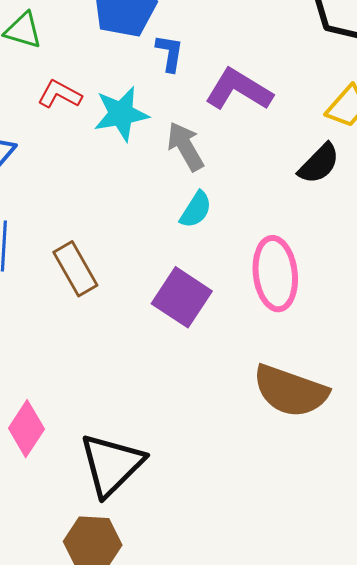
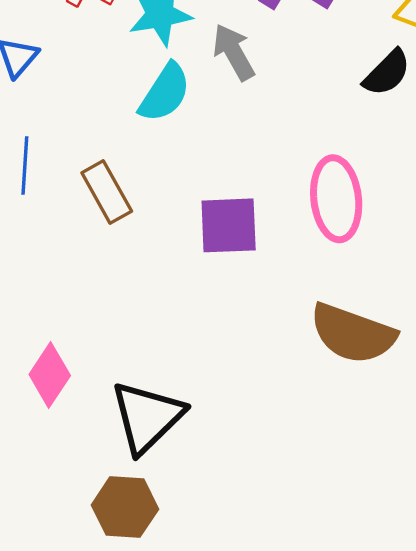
cyan semicircle: (196, 210) -> (165, 93), moved, size x1.4
purple square: (182, 297) -> (229, 225), turned -36

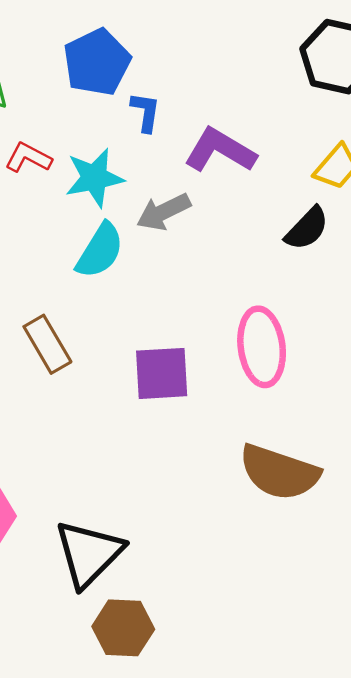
gray arrow: (234, 52) -> (164, 212), turned -86
brown hexagon: (125, 507) -> (123, 628), moved

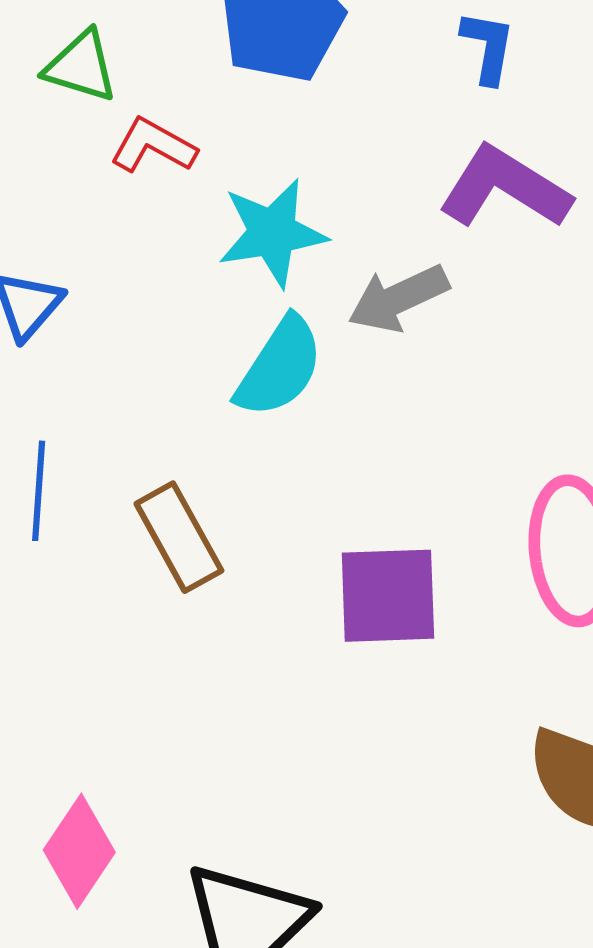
blue L-shape: (146, 112) -> (488, 47), moved
red L-shape: (28, 158) -> (153, 146), moved

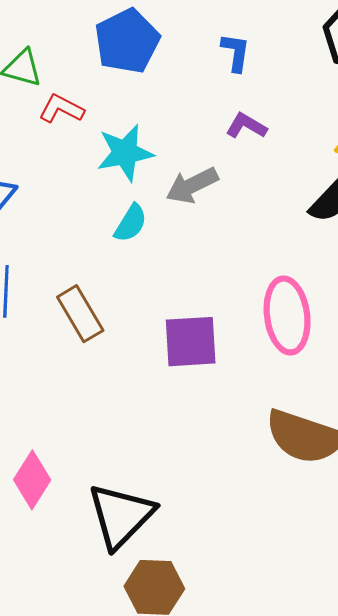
purple L-shape: (505, 188) -> (246, 126), size x0.6
cyan semicircle: (280, 367) -> (131, 223), size x0.7

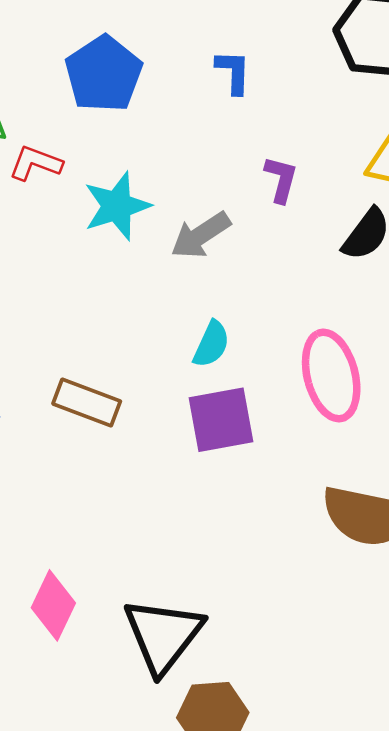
purple L-shape: (246, 126) -> (281, 179), moved, turned 81
cyan semicircle: (131, 223) -> (211, 344), moved
brown rectangle: (80, 314) -> (87, 402), turned -32

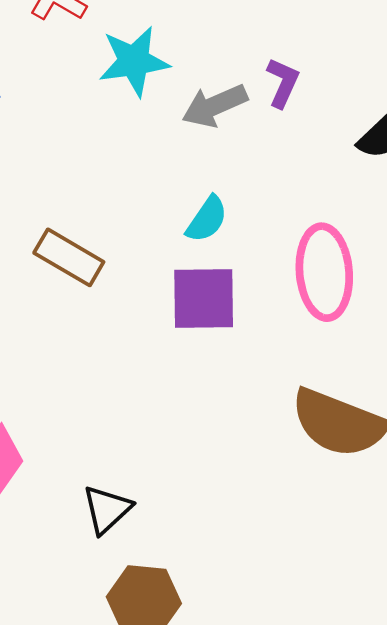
purple L-shape: (281, 179) -> (283, 83), moved
black triangle: (163, 635) -> (107, 510), size x0.6

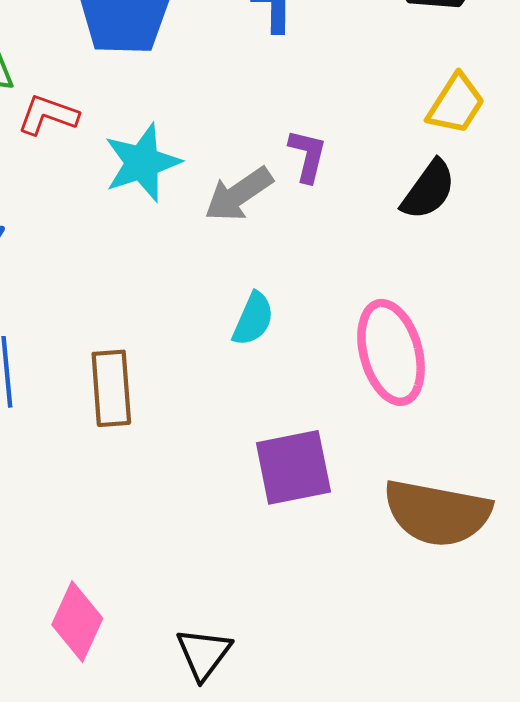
brown rectangle: (69, 257) -> (111, 388), turned 66
purple square: (204, 298) -> (293, 467), moved

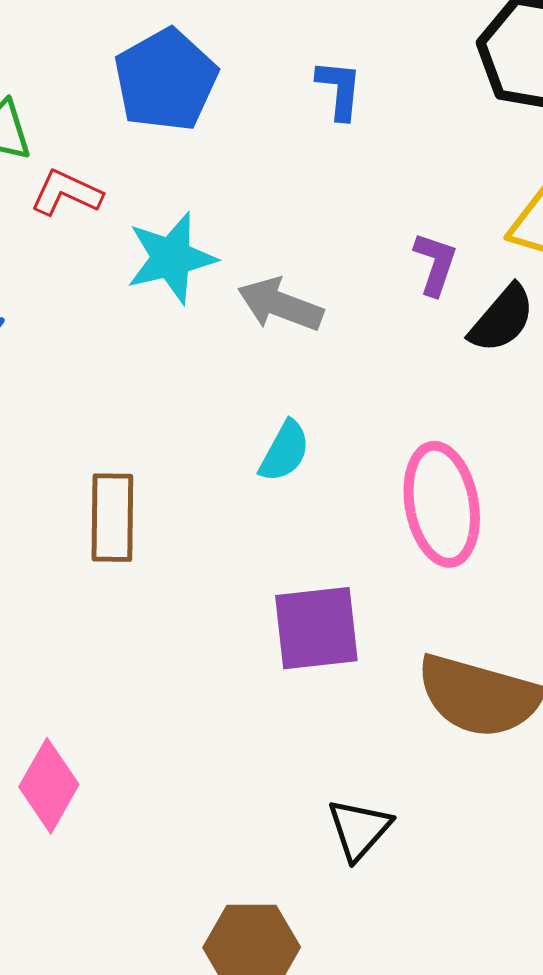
purple L-shape: (308, 156) -> (435, 264), moved
gray arrow: (239, 194) -> (280, 305), turned 50
black triangle: (204, 654) -> (359, 829), moved

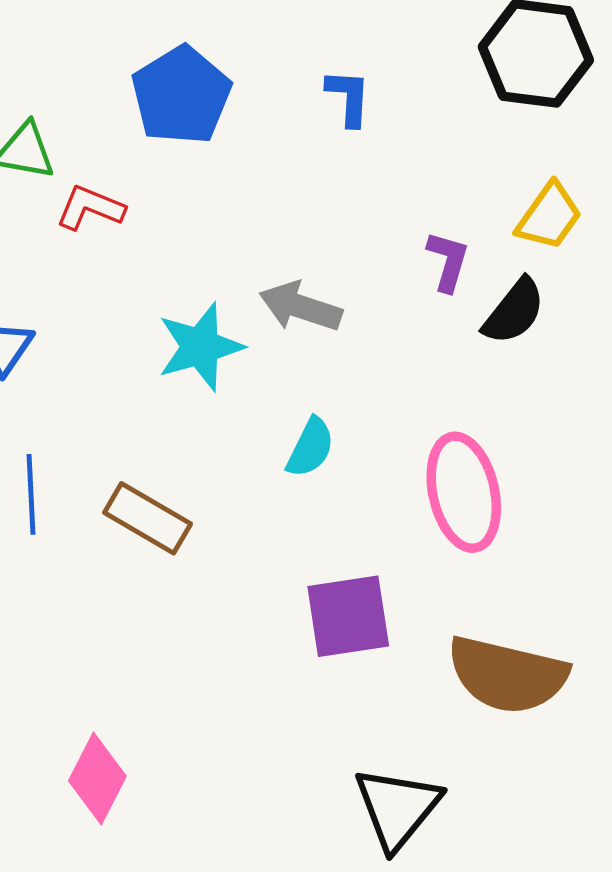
cyan star: (171, 258) -> (200, 347), moved
brown rectangle: (112, 518) -> (148, 518), turned -58
black triangle: (359, 829) -> (397, 808), size x1.4

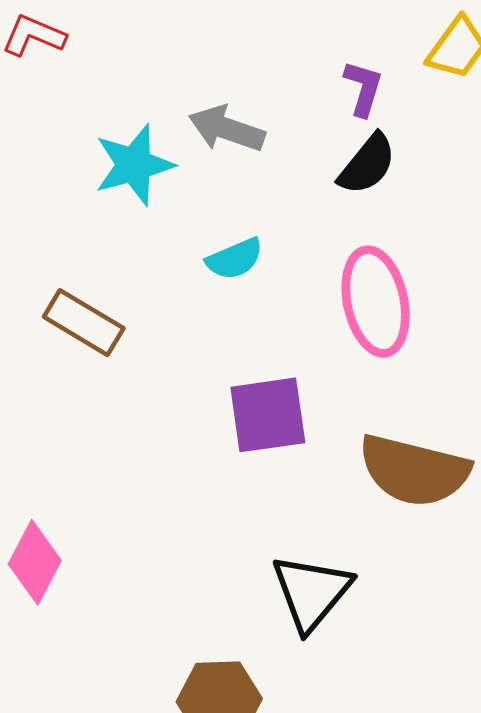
black semicircle: (514, 311) -> (367, 164), moved
cyan semicircle: (310, 448) -> (235, 259), turned 40

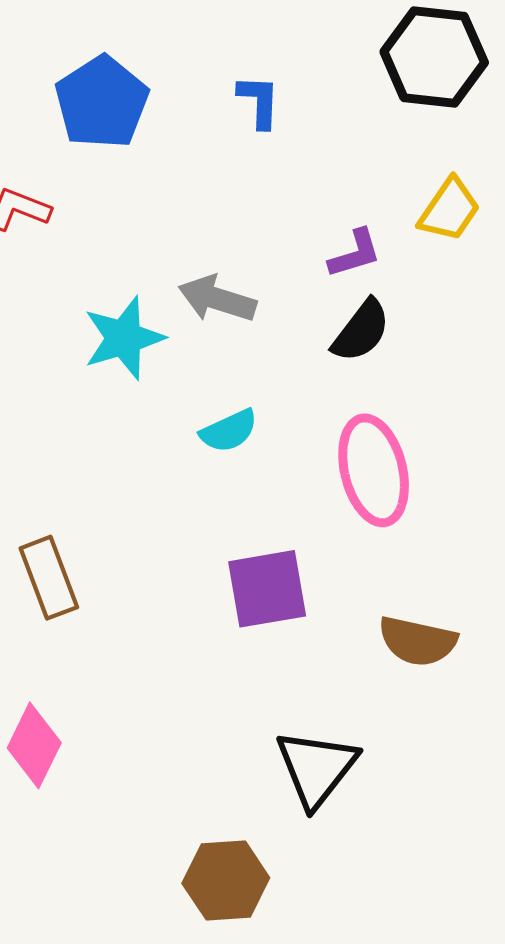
purple L-shape: (363, 88) -> (355, 254), turned 58
brown rectangle: (84, 323) -> (49, 578), moved, turned 40
brown semicircle: (414, 470) -> (418, 641), size x0.7

